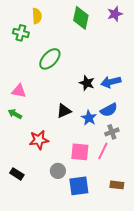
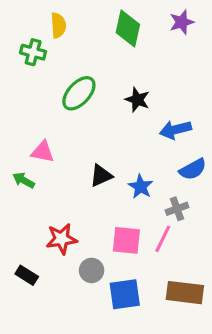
black star: (87, 83) -> (137, 100), moved
pink triangle: (19, 91) -> (43, 152), moved
blue semicircle: (109, 110) -> (193, 169), moved
red star: (39, 140) -> (62, 239), moved
brown rectangle: (117, 185) -> (185, 293), size x1.6

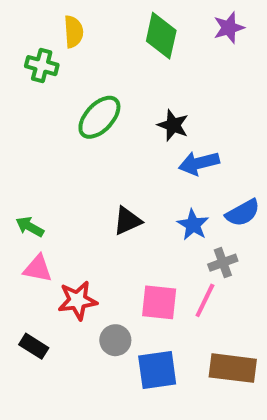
blue arrow: (175, 130) -> (199, 163), moved
pink triangle: (43, 152) -> (38, 269), moved
blue star: (141, 187) -> (193, 225), moved

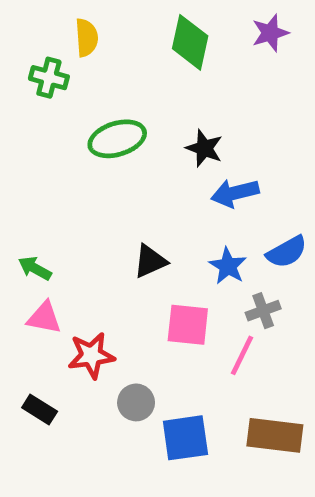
green ellipse: (99, 117) -> (117, 139), turned 30
pink square: (159, 302) -> (188, 325), moved

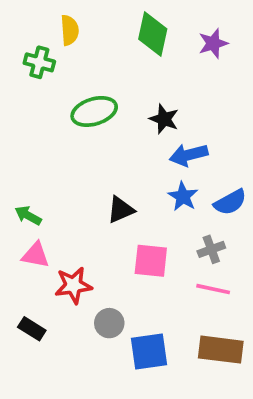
purple star: (270, 33) -> (213, 43), moved
blue star: (228, 266) -> (183, 196), moved
pink line: (242, 355) -> (213, 289), moved, turned 76

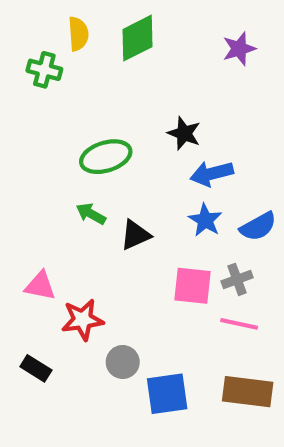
green diamond: (153, 34) -> (138, 38), moved, turned 51
green ellipse: (94, 111) -> (106, 157), moved
green arrow: (28, 215) -> (91, 214), moved
pink square: (151, 261) -> (193, 286), moved

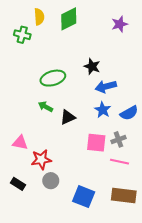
gray circle: (123, 362) -> (51, 181), moved
blue square: (167, 394) -> (84, 197), turned 30

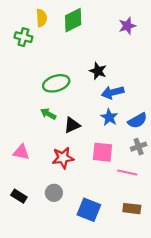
gray cross: (118, 139) -> (139, 147), moved
red star: (41, 160) -> (63, 158), moved
brown rectangle: (124, 195) -> (132, 209), size x0.7

